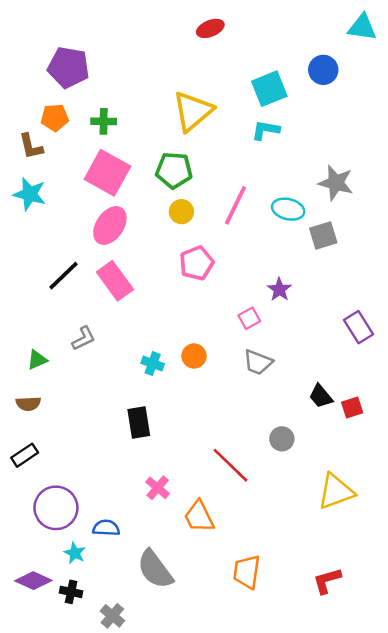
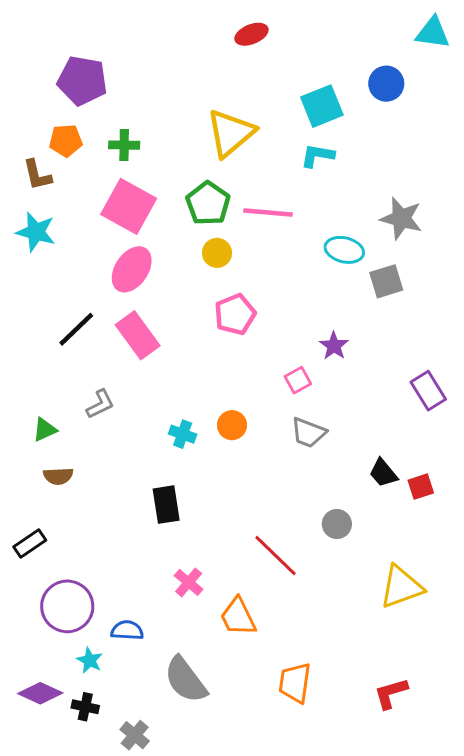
green pentagon: (174, 170) -> (208, 203), turned 30
pink line: (235, 205) -> (268, 212), moved, turned 69
brown semicircle: (28, 404) -> (58, 476), moved

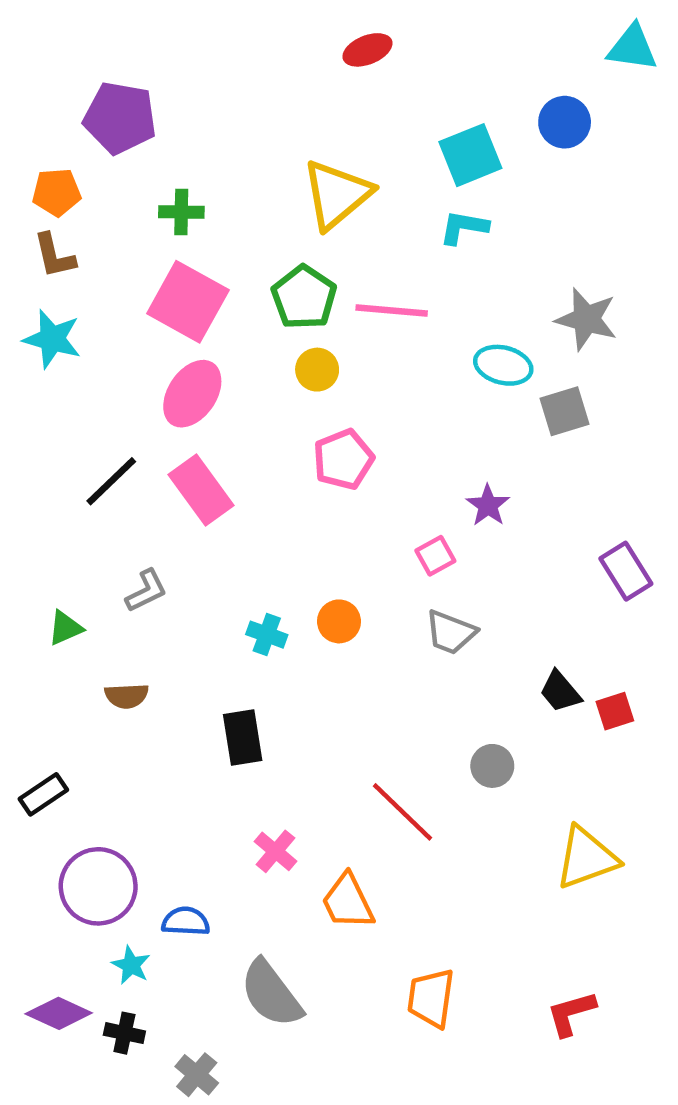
orange pentagon: (66, 141) -> (57, 192), moved
brown semicircle: (58, 476) -> (127, 696), moved

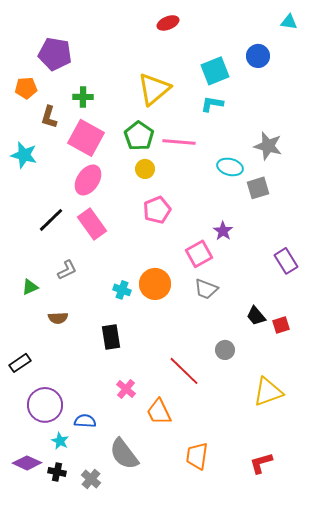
cyan triangle: (632, 48) -> (289, 22), size x0.7
brown L-shape: (54, 256) -> (49, 117), moved, turned 30
pink square: (435, 556) -> (199, 254), size x1.5
orange circle: (339, 621) -> (155, 284), size x1.6
gray cross: (197, 1075) -> (91, 479), moved

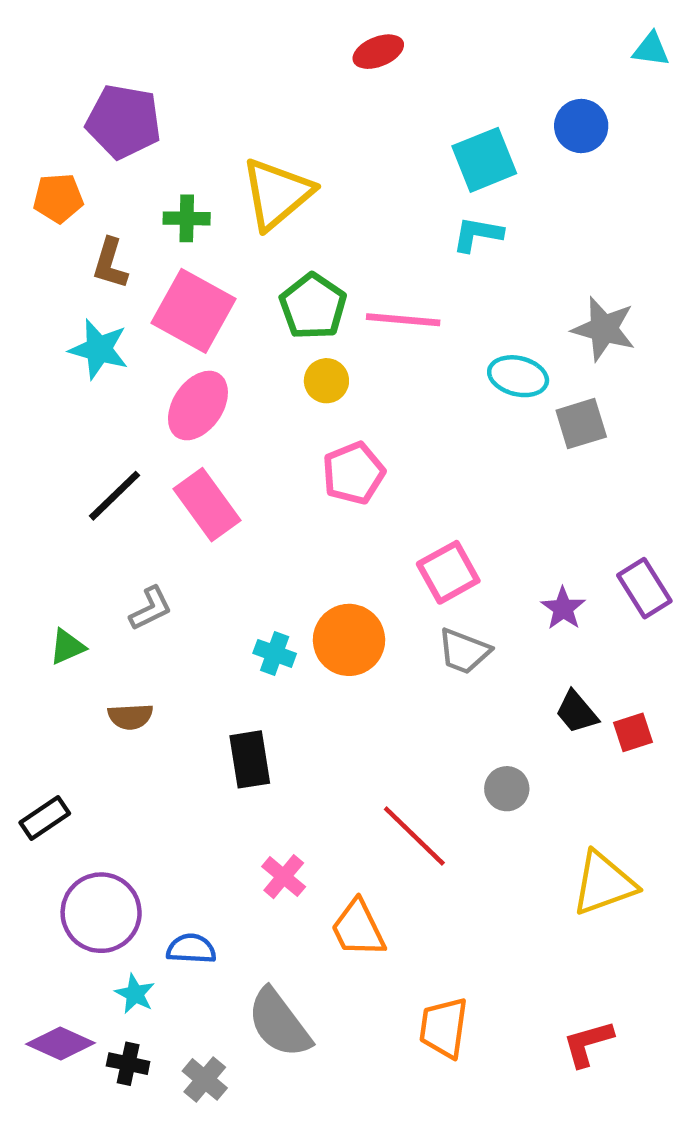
yellow triangle: (154, 89) -> (277, 194), moved
cyan star: (24, 155) -> (99, 349), moved
purple star: (223, 231) -> (563, 608), moved

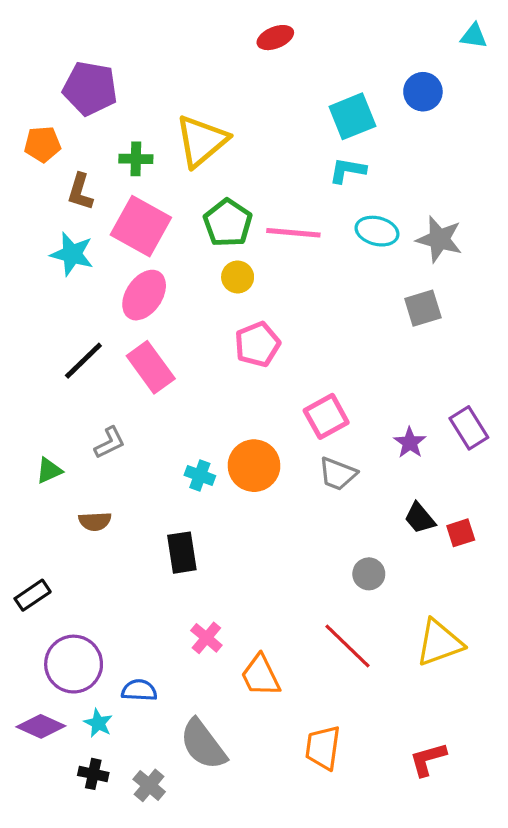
cyan ellipse: (518, 376) -> (377, 231), moved
red line: (414, 836) -> (347, 646), moved
purple diamond: (60, 1043) -> (41, 726), moved

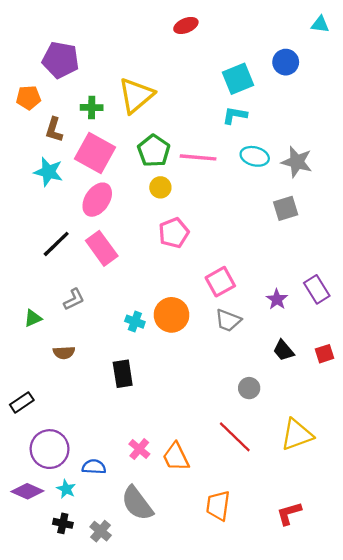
red square: (461, 533) -> (325, 354), moved
pink cross: (206, 638) -> (139, 449), moved

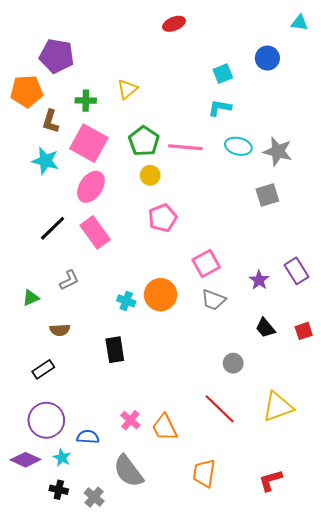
cyan square: (238, 79) -> (223, 74), size x0.7
yellow triangle: (136, 95) -> (127, 89), size x0.6
orange pentagon: (28, 98) -> (27, 91), size x1.4
black rectangle: (22, 402) -> (43, 369), moved

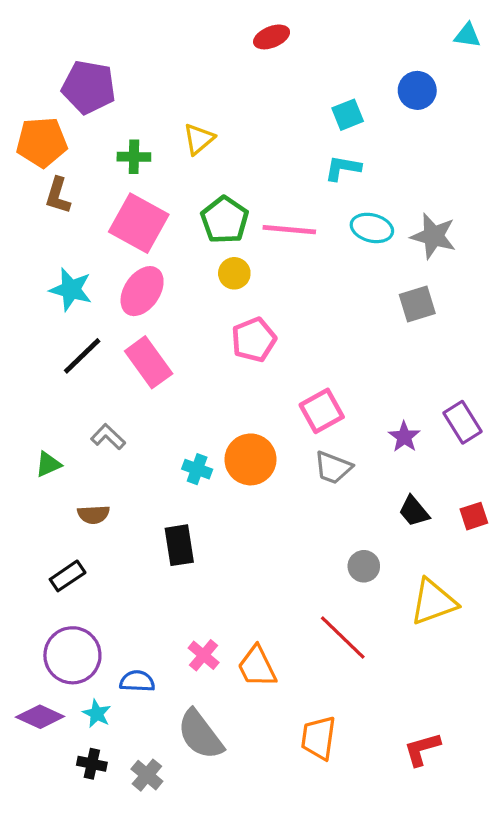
brown L-shape: (50, 121) -> (58, 196), moved
cyan star: (45, 161) -> (71, 289), moved
gray L-shape: (69, 280) -> (108, 437), turned -110
yellow triangle: (278, 407) -> (433, 602), moved

